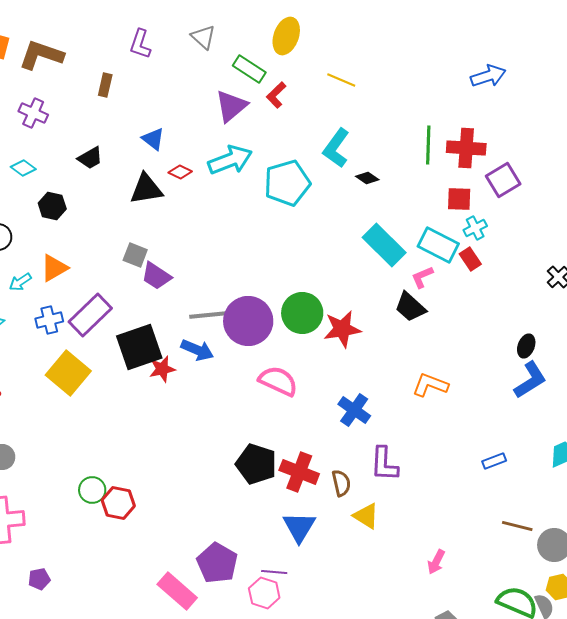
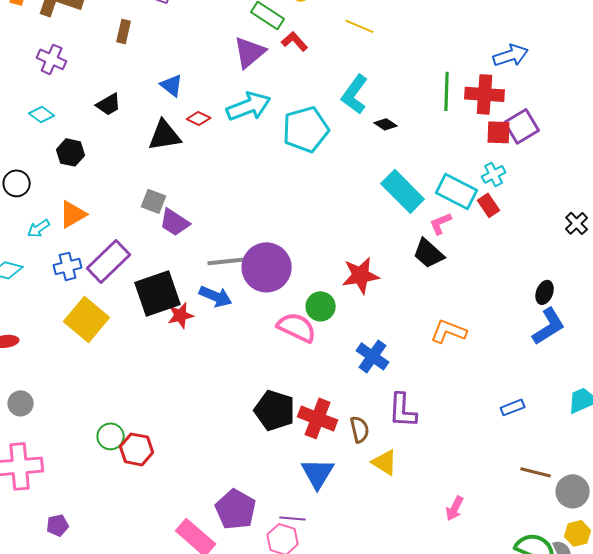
blue arrow: (488, 76) -> (511, 55), moved
red L-shape: (276, 95) -> (295, 41), turned 92
red square: (459, 199) -> (499, 132), moved
green circle: (302, 313) -> (321, 306), moved, size x0.7

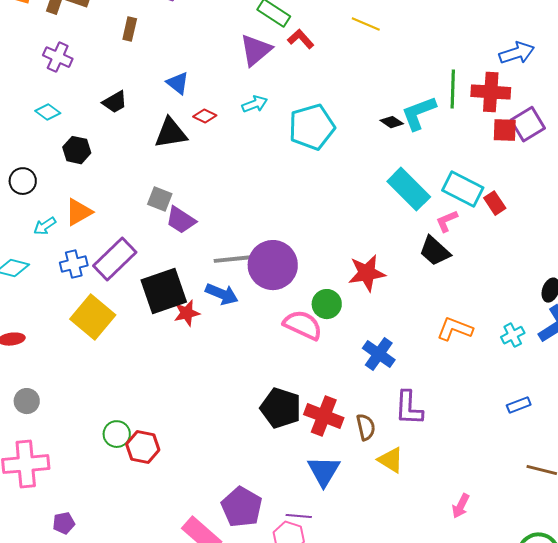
cyan L-shape: (355, 94) -> (419, 113), moved, turned 33
cyan arrow: (249, 106) -> (255, 104), size x0.6
cyan cross: (494, 174) -> (513, 335), moved

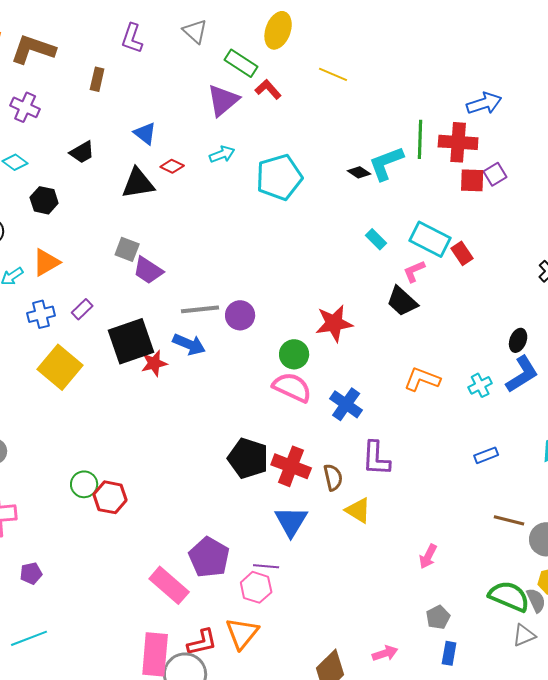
purple square: (528, 124) -> (495, 174), size x0.7
cyan rectangle: (409, 189) -> (376, 239), size x0.5
purple rectangle: (115, 259) -> (82, 309), size x0.5
purple circle: (273, 265) -> (240, 315), size x0.6
pink semicircle: (303, 325) -> (292, 387), moved

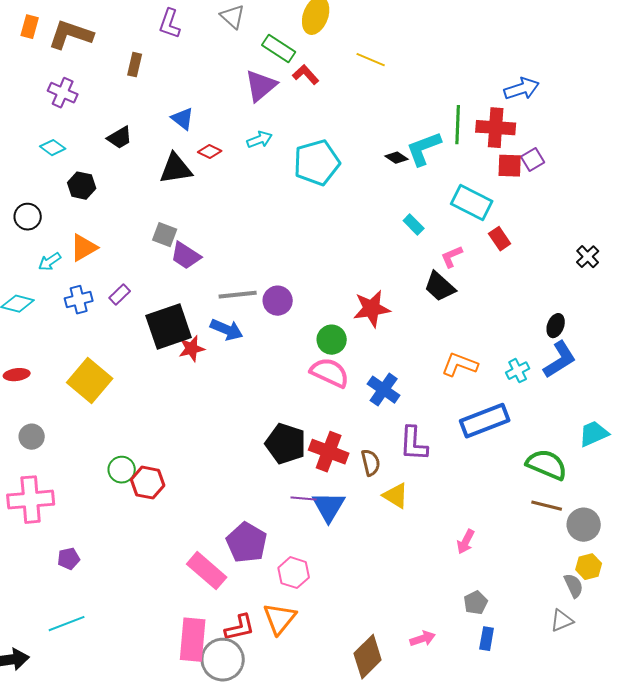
cyan rectangle: (430, 239) -> (472, 203), moved
yellow square: (60, 367) -> (90, 381), moved
blue rectangle: (486, 455) -> (485, 421), moved, size x2.0
purple line: (266, 566) -> (304, 499), moved
green semicircle: (509, 596) -> (547, 465), moved

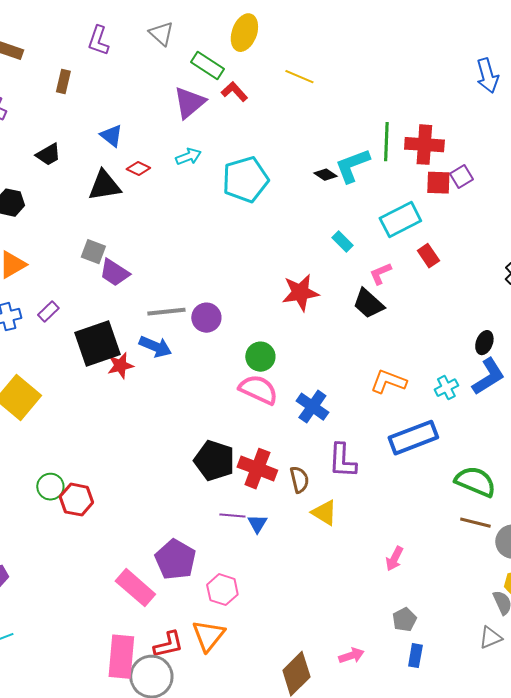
blue arrow: (522, 89) -> (487, 76), moved, turned 92
cyan rectangle: (472, 203) -> (400, 220), turned -54
red star: (372, 309) -> (300, 293), moved
blue triangle: (329, 507) -> (257, 524), size x0.6

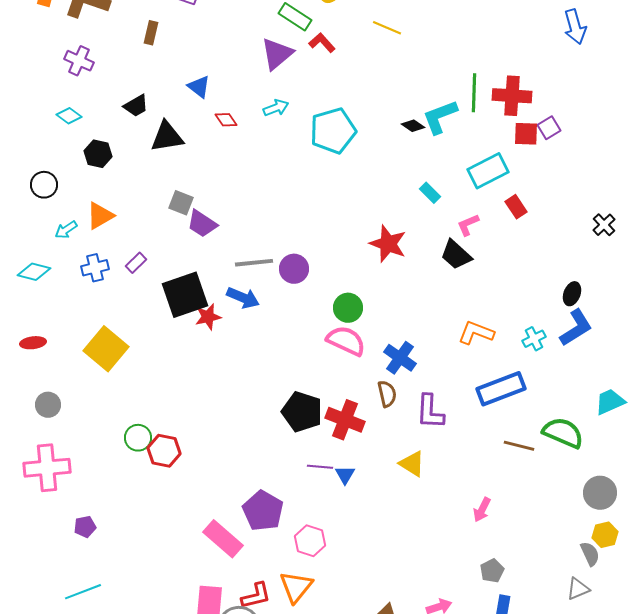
red diamond: (138, 169) -> (226, 120), turned 30
black triangle: (104, 186) -> (167, 137), moved
red star: (300, 293) -> (388, 244), turned 30
brown semicircle: (299, 480) -> (387, 394), moved
brown line: (475, 523) -> (519, 446), moved

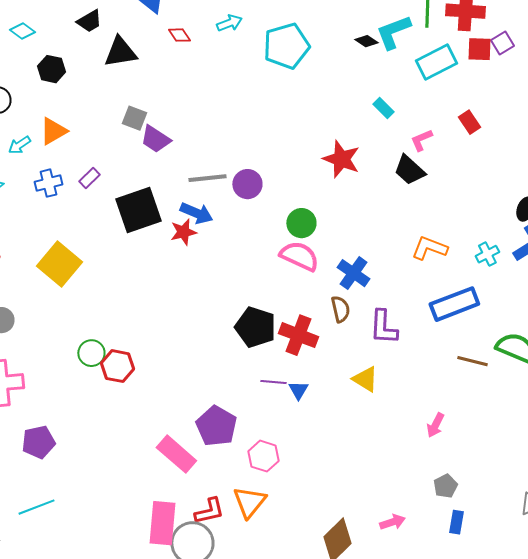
cyan rectangle: (488, 171) -> (436, 62), moved
red star: (208, 317) -> (183, 232), moved
purple pentagon: (85, 527) -> (38, 442), size x1.5

